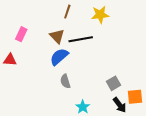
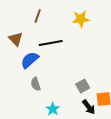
yellow star: (100, 15) -> (81, 19), moved
brown triangle: (57, 36) -> (16, 39), moved

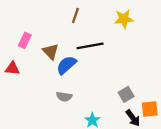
brown triangle: (16, 39) -> (51, 52), moved
gray semicircle: (36, 84) -> (64, 97), moved, turned -64

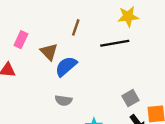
brown line: (75, 15) -> (76, 27), moved
black line: (90, 46) -> (115, 43), moved

